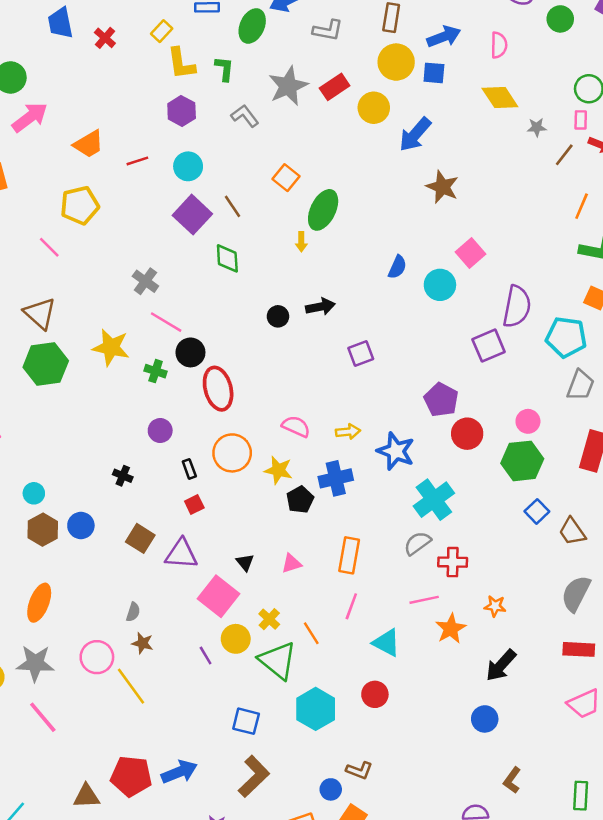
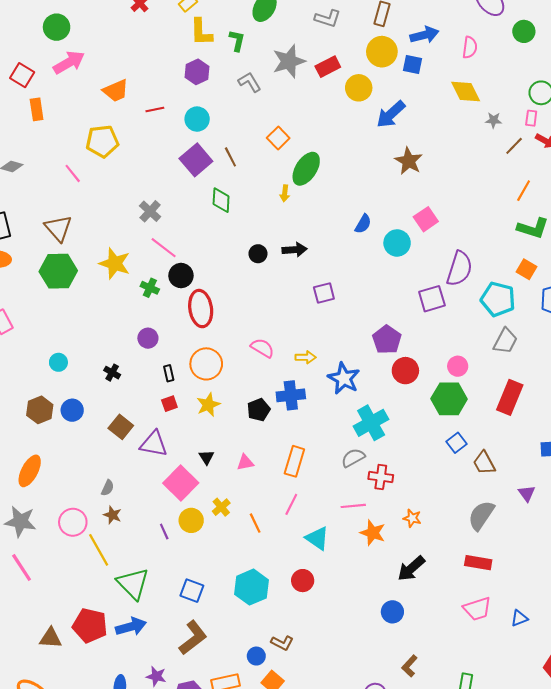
yellow star: (278, 470) -> (208, 405), moved, turned 30
cyan circle: (34, 493) -> (58, 362), moved
orange star: (451, 629) -> (373, 533), turned -30
green triangle: (278, 660) -> (133, 584), moved

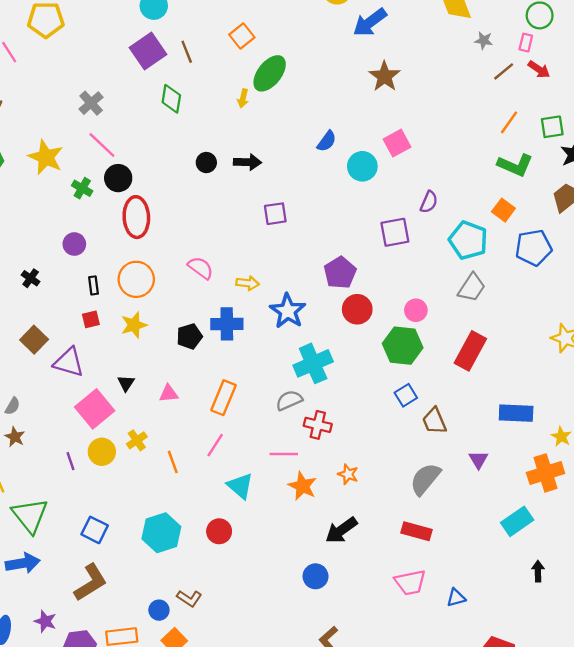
purple semicircle: (459, 269) -> (429, 202), size x0.6

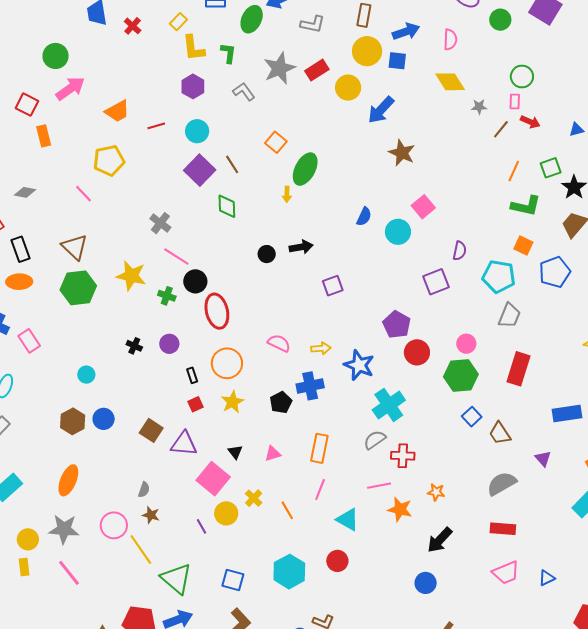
black cross: (31, 278) -> (134, 346), moved
gray semicircle: (425, 479) -> (502, 484), turned 32

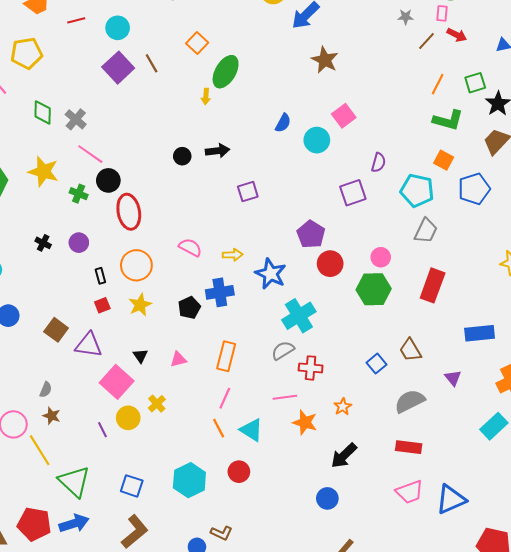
green diamond: (227, 206) -> (43, 112), moved
blue square: (472, 417) -> (377, 364), moved
orange star: (436, 492) -> (343, 407), turned 30
orange line: (287, 510) -> (219, 428), moved
blue triangle: (547, 578) -> (451, 499), size x1.8

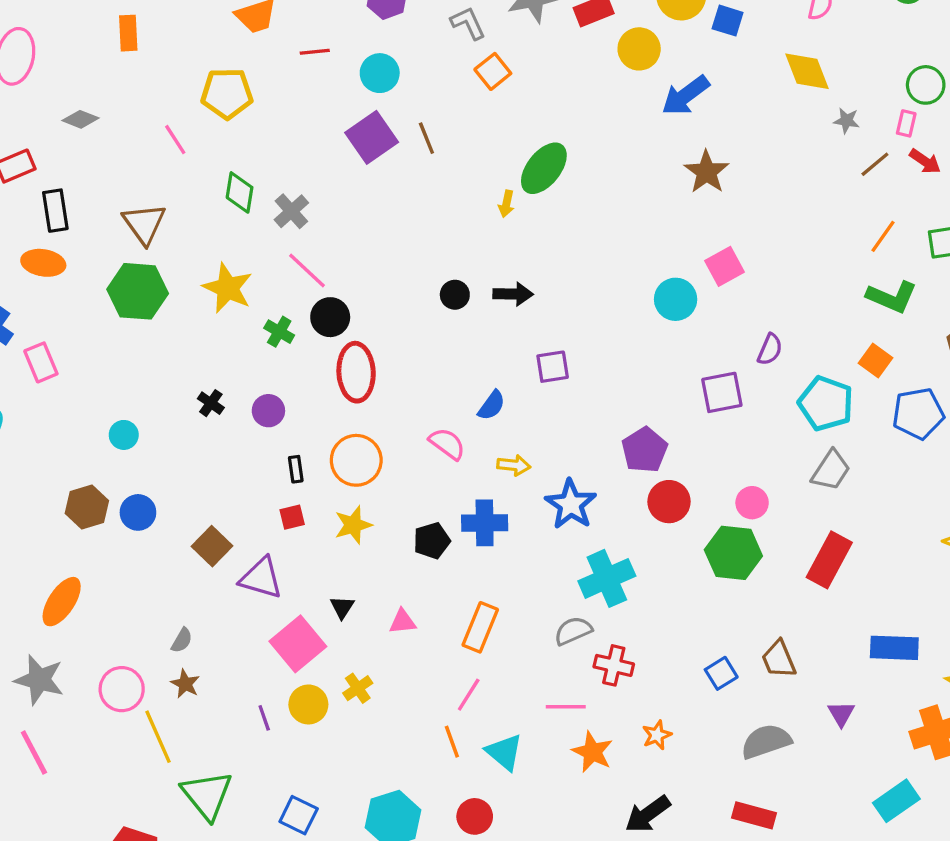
orange square: (197, 43) -> (493, 71), moved
blue semicircle: (283, 123) -> (492, 405), moved

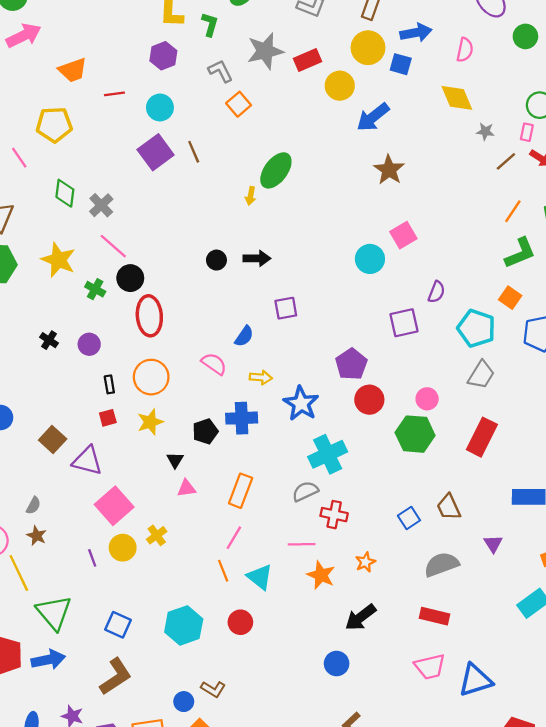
green L-shape: (892, 297) -> (520, 253), turned -44
black triangle: (342, 607) -> (175, 460), moved

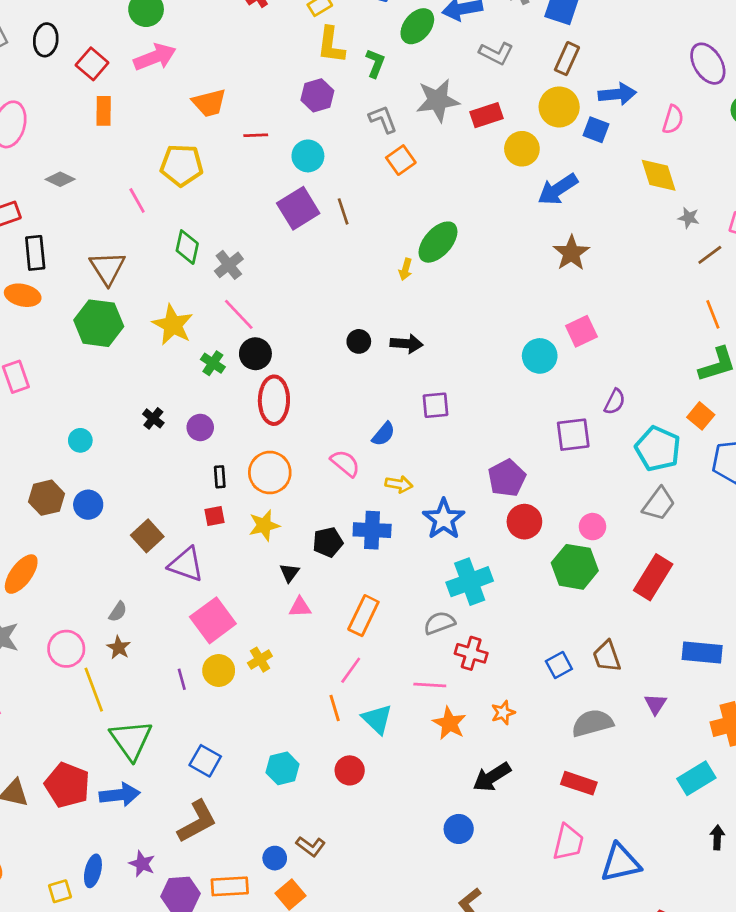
orange line: (513, 211) -> (713, 314), turned -60
cyan hexagon: (184, 625) -> (283, 768), size x0.7
pink trapezoid: (430, 667) -> (568, 842), turned -68

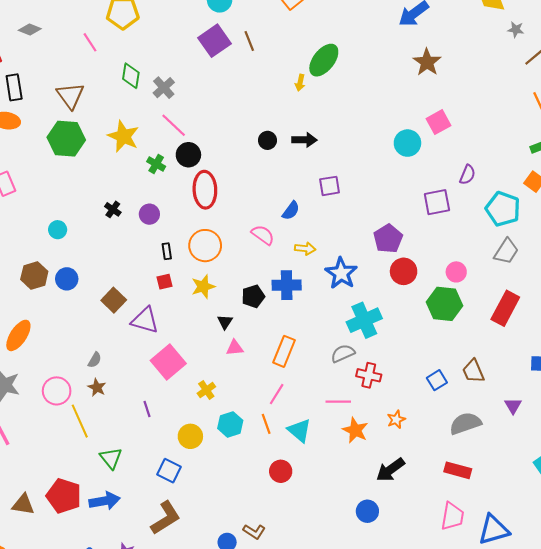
yellow circle: (219, 670) -> (190, 436), moved
green triangle: (131, 740) -> (111, 458), size x0.7
cyan hexagon: (283, 768) -> (230, 424), moved

